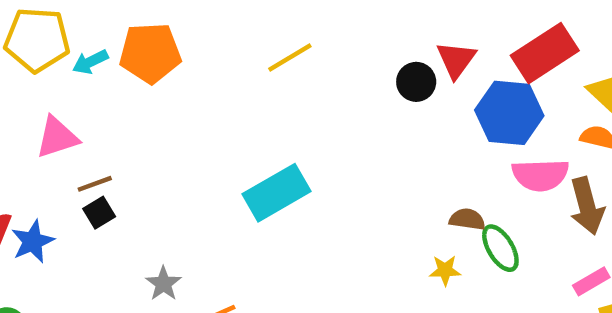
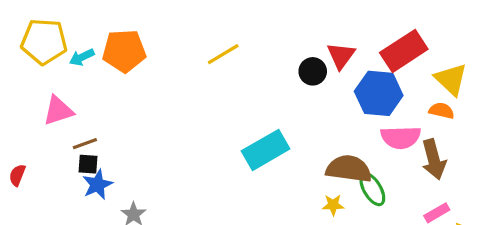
cyan rectangle: (277, 193) -> (266, 150), moved
black square: (99, 213) -> (88, 164), turned 35
brown semicircle: (467, 219) -> (349, 169), size x1.8
blue star: (33, 241) -> (97, 184), moved

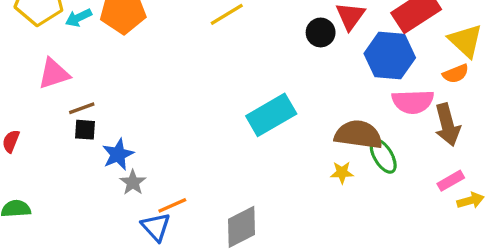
orange semicircle: (442, 111) -> (456, 74), turned 145
blue star: (97, 184) -> (118, 154), moved

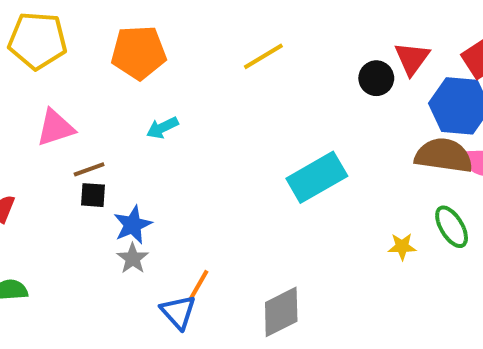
cyan arrow: (78, 18) -> (162, 128), moved
brown semicircle: (358, 135) -> (444, 155), moved
gray star: (133, 182) -> (133, 258), moved
orange line: (172, 205) -> (198, 286), turned -36

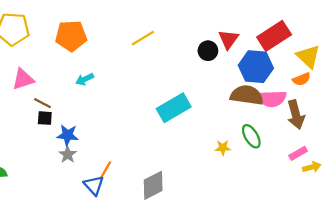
brown line: (89, 169) -> (42, 103), turned 48
blue star: (133, 225) -> (68, 135), turned 30

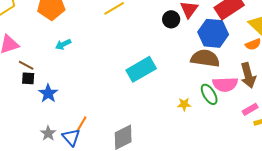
pink semicircle: (272, 99) -> (225, 84), moved
blue star: (68, 135) -> (48, 93), turned 30
gray star: (68, 155) -> (48, 133), moved

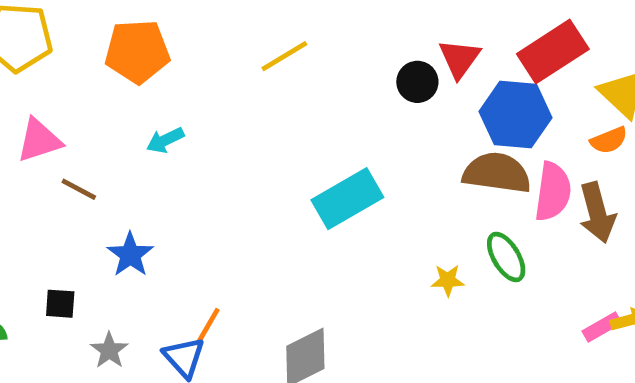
black square: (28, 78) -> (60, 304), moved
pink semicircle: (225, 84) -> (553, 192), moved, turned -80
pink rectangle: (250, 109) -> (602, 327), moved
gray star: (48, 133) -> (109, 350), moved

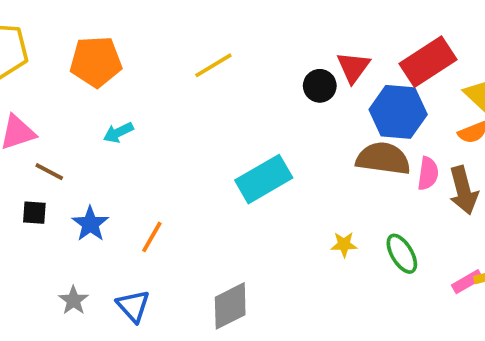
pink semicircle: (553, 192) -> (428, 174), size x0.7
green ellipse: (506, 257) -> (402, 254), moved
black square: (60, 304) -> (34, 213), moved
orange line: (207, 327) -> (152, 237), moved

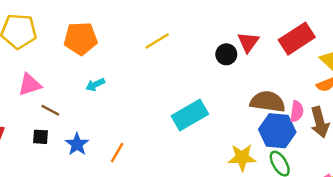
blue hexagon: (398, 112) -> (277, 131), moved
yellow star: (344, 244) -> (242, 157), size x1.6

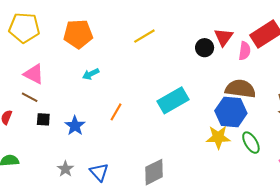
pink triangle: (30, 85) -> (34, 74), turned 45
brown line: (50, 110) -> (30, 97), moved
pink semicircle: (297, 111) -> (245, 51), moved
blue hexagon: (277, 131) -> (231, 112), moved
orange line: (117, 153) -> (116, 112), moved

